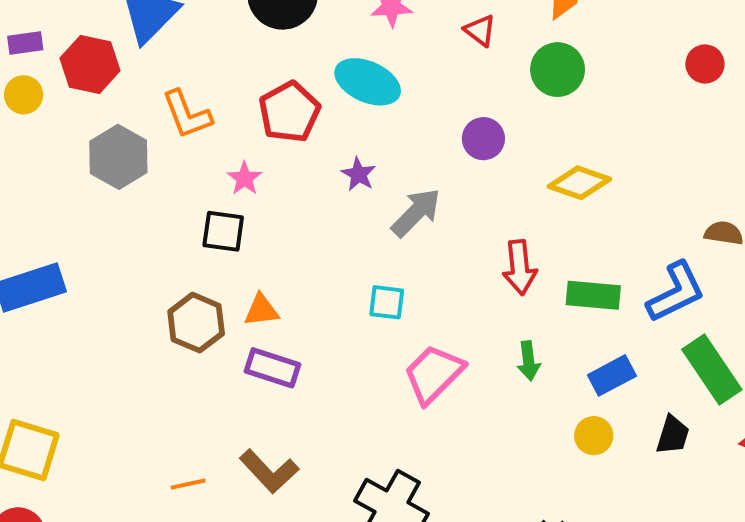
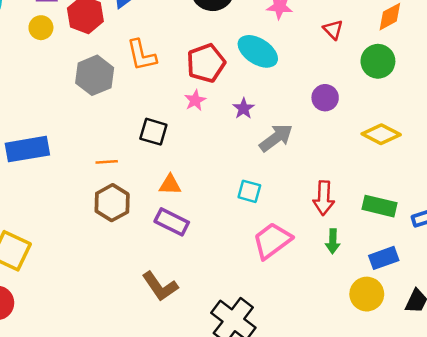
pink star: (244, 178) -> (195, 100), moved
red arrow: (520, 267) -> (324, 198), moved
brown hexagon: (196, 323) -> (112, 203), moved
yellow circle: (594, 436) -> (367, 294), size x1.4
orange line: (188, 484) -> (107, 162), moved

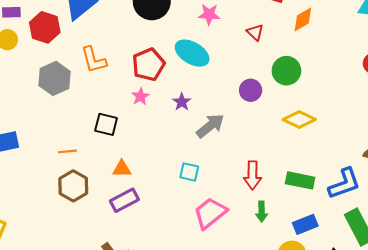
green circle: (378, 61) -> (286, 71), moved
purple rectangle: (172, 222) -> (124, 200), turned -52

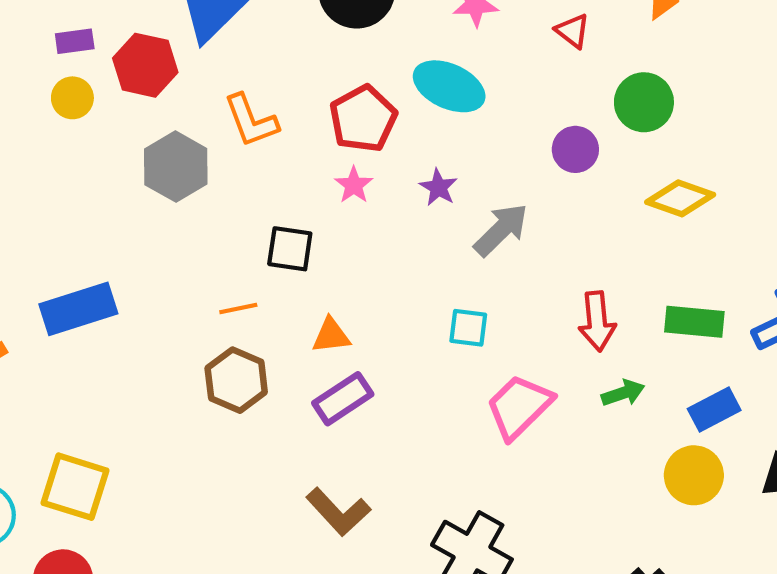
orange line: (67, 151) -> (238, 308), moved
green arrow: (262, 212) -> (623, 393), turned -102

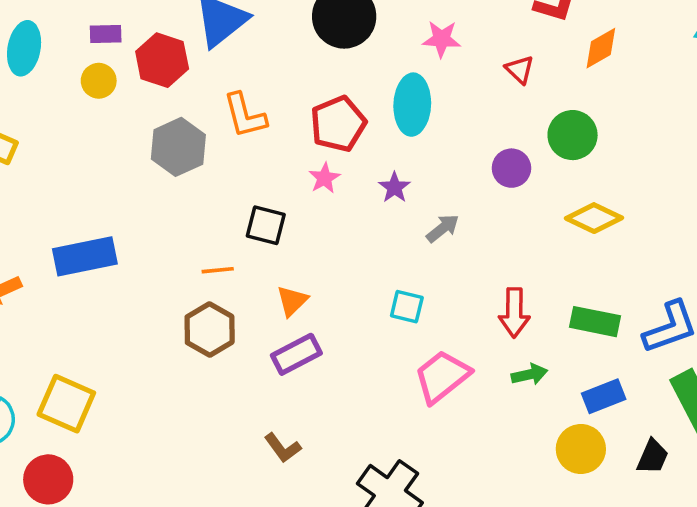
cyan ellipse: (449, 86) -> (412, 105), turned 62
gray arrow: (501, 230) -> (443, 228), size x0.7
orange triangle: (331, 336) -> (292, 301), turned -44
brown L-shape: (338, 512) -> (283, 448), size x0.7

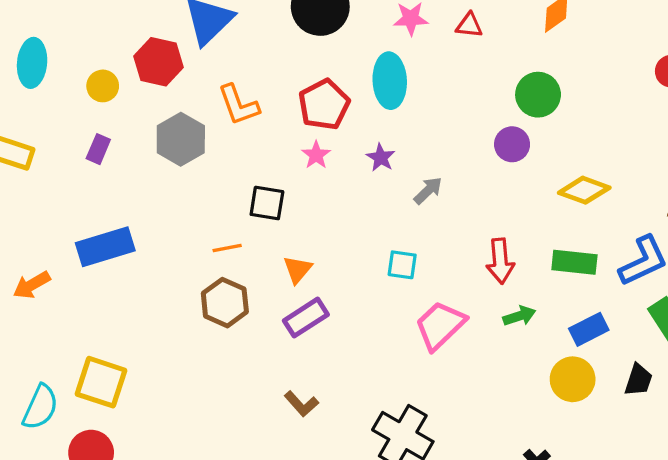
purple rectangle: (106, 34) -> (98, 149), moved, turned -60
red triangle: (520, 70) -> (469, 25), moved, turned -32
purple circle: (511, 168) -> (512, 144), moved
yellow diamond: (594, 218) -> (584, 190), moved

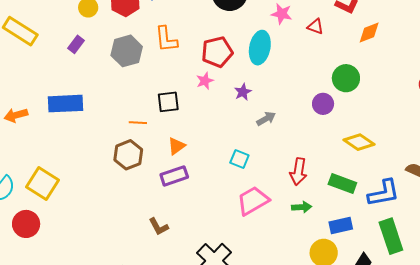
black square: (267, 203) -> (168, 102), turned -30

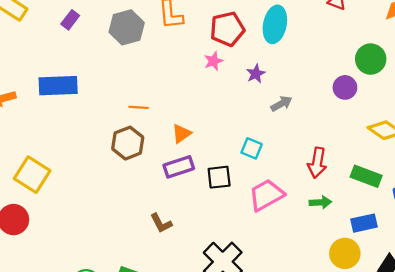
black square: (168, 102) -> (219, 177), moved

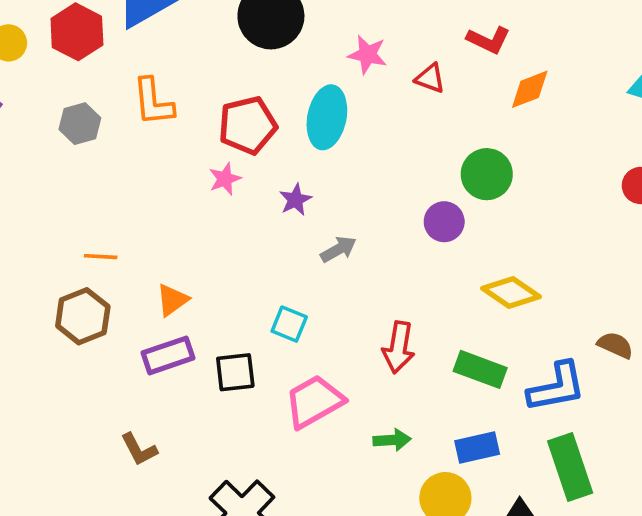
gray hexagon: (127, 27) -> (80, 124), size x0.7
green arrow: (320, 202) -> (392, 440), moved

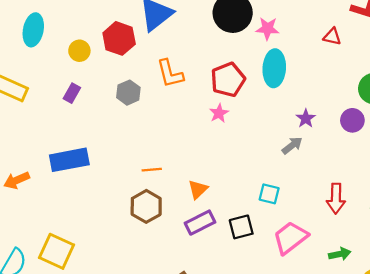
pink star: (367, 55) -> (268, 28), moved
purple star: (295, 200) -> (306, 118), moved

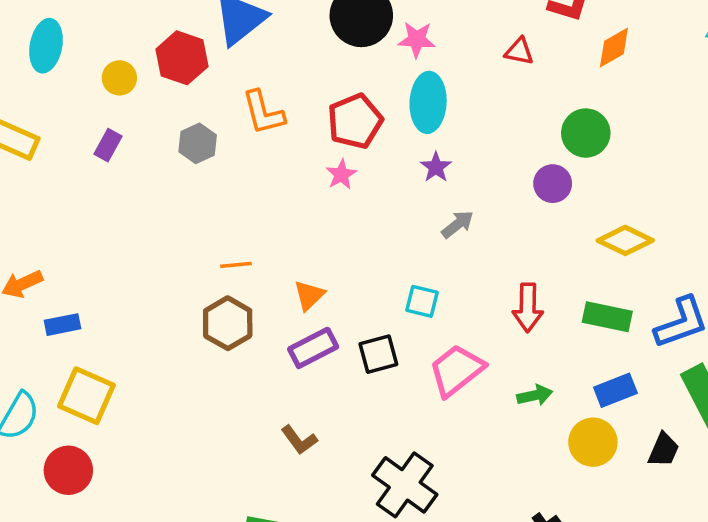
purple star: (306, 118) -> (436, 167), moved
blue rectangle: (69, 160) -> (62, 325), moved, size x0.6

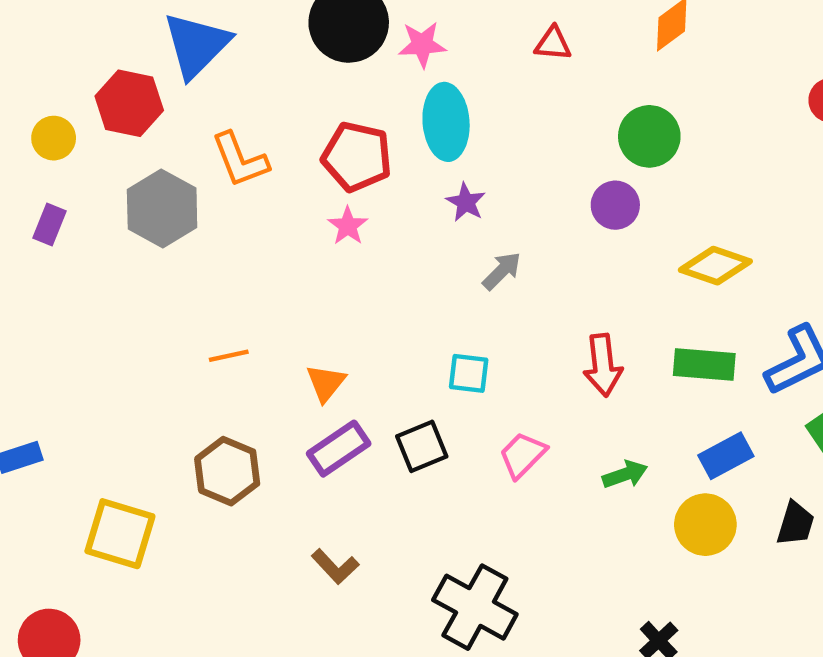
red pentagon: (355, 121) -> (357, 157), turned -30
gray hexagon: (198, 143) -> (162, 209), size x1.5
brown hexagon: (228, 323) -> (227, 471), moved
pink trapezoid: (456, 370) -> (523, 455), size x0.7
yellow square: (86, 396) -> (120, 534), moved

